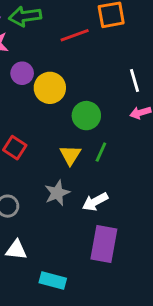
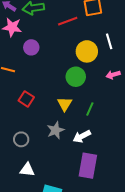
white line: (135, 81) -> (109, 41), moved
yellow circle: (50, 88) -> (87, 51), moved
green line: (101, 152) -> (90, 109), moved

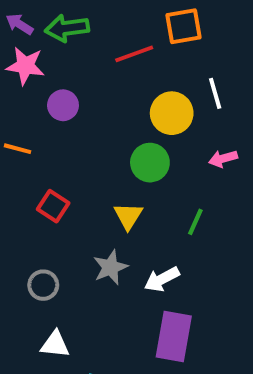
green line: (90, 109) -> (195, 222), moved

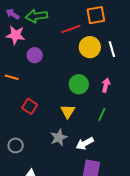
yellow circle: (172, 113) -> (90, 47), moved
pink arrow: (223, 159) -> (106, 85), moved, turned 120
gray circle: (43, 285) -> (16, 145), moved

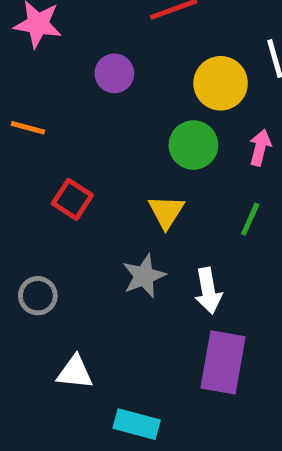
yellow circle: (90, 47) -> (221, 83), moved
purple circle: (35, 55) -> (114, 73), moved
white arrow: (85, 143) -> (208, 291), turned -72

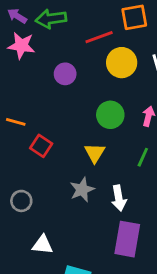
yellow circle: (221, 83) -> (122, 63), moved
orange line: (28, 128) -> (16, 122), moved

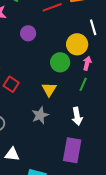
yellow circle: (122, 63) -> (77, 44), moved
green line: (143, 157) -> (83, 84), moved
white arrow: (119, 198) -> (77, 116), moved

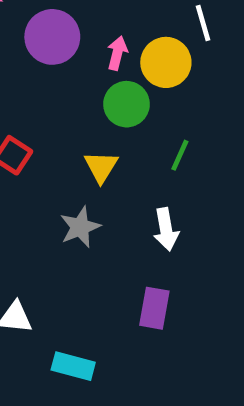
purple circle: (28, 33) -> (52, 37), size x1.5
pink arrow: (87, 63) -> (117, 53), moved
purple rectangle: (72, 150) -> (154, 308), size x0.7

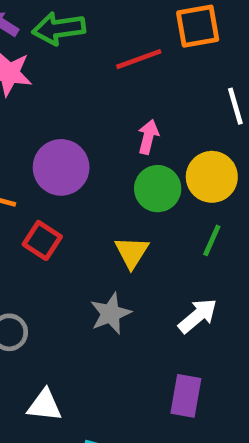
purple circle: (52, 37) -> (61, 167), moved
yellow circle: (166, 62) -> (212, 177), moved
white arrow: (166, 229) -> (198, 316), turned -120

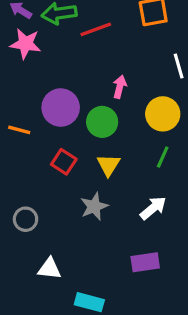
red line: (139, 59) -> (96, 29), moved
green circle: (158, 189) -> (102, 122), moved
red square: (42, 240) -> (64, 162), moved
purple rectangle: (186, 396) -> (145, 262), turned 72

